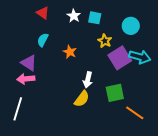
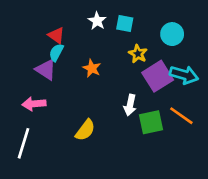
red triangle: (43, 13) -> (56, 35), moved
purple triangle: (29, 63) -> (46, 70), moved
white arrow: (88, 80) -> (130, 105), moved
yellow semicircle: (82, 99) -> (85, 130), moved
orange line: (135, 113) -> (181, 116), moved

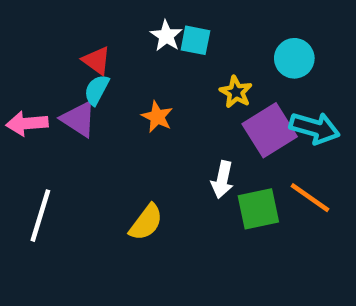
cyan square: (125, 24) -> (195, 40), moved
pink arrow: (34, 104) -> (27, 123), moved
white line: (23, 143) -> (40, 216), moved

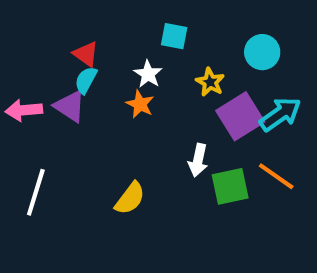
white star: (166, 36) -> (148, 74), moved
cyan arrow: (315, 128) -> (280, 114), turned -51

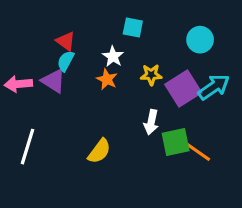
yellow star: (210, 82) -> (151, 75), moved, turned -30
orange line: (276, 176) -> (197, 151), moved

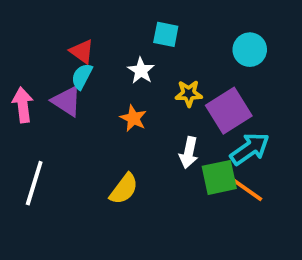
orange star: (107, 79) -> (133, 118), moved
pink arrow: (18, 84) -> (23, 105), turned 88
cyan arrow: (214, 87) -> (250, 149), moved

